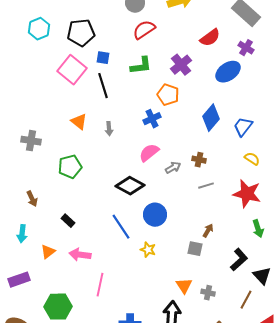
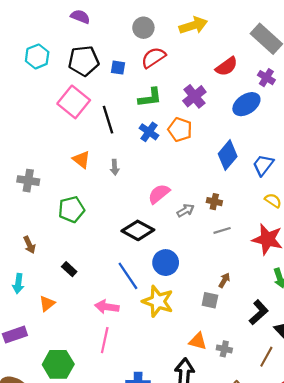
blue square: (103, 58) -> (118, 68), moved
blue cross: (152, 119) -> (149, 132), moved, turned -30
yellow star: (148, 250) -> (158, 301), size x1.8
pink arrow: (80, 255) -> (107, 307), moved
orange triangle: (184, 286) -> (198, 341), turned -42

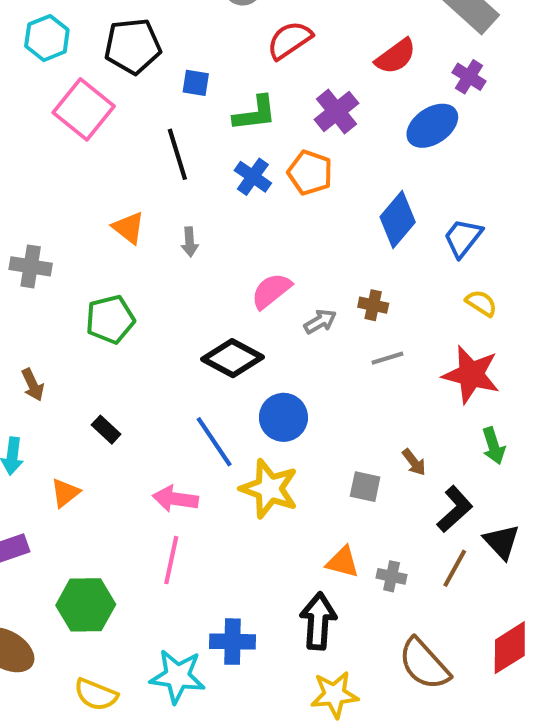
red semicircle: (153, 58) -> (290, 40), moved
blue square: (118, 68) -> (196, 83), moved
pink square: (74, 102) -> (84, 109), moved
brown arrow: (224, 280) -> (414, 462), moved, turned 112
brown line: (266, 357) -> (455, 568), moved

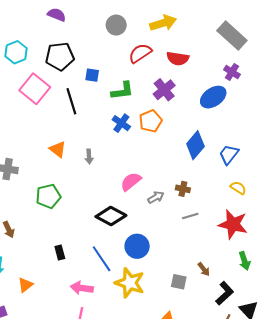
red semicircle: (396, 56) -> (178, 58), moved, turned 45
black line: (177, 154) -> (71, 101), moved
orange pentagon: (310, 173) -> (151, 121), turned 30
black rectangle: (106, 430) -> (60, 253), moved, turned 32

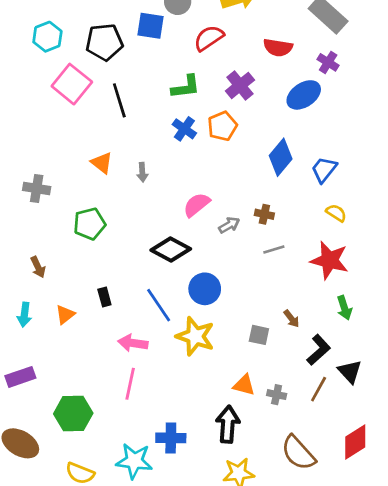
red semicircle: (178, 58) -> (278, 47), moved
blue square: (92, 75) -> (150, 26), moved, size x1.5
orange triangle: (25, 285) -> (65, 315), moved

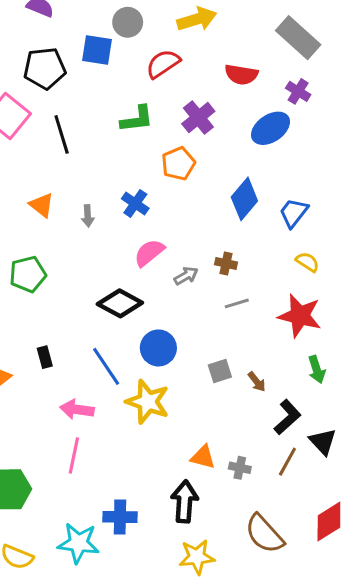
blue cross: (184, 129) -> (135, 204), moved
gray square: (259, 335) -> (220, 371), moved, turned -30

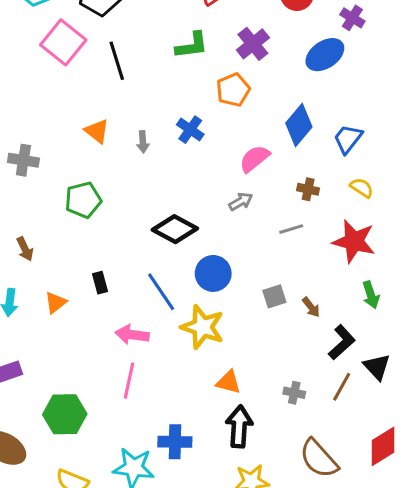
pink semicircle: (149, 253) -> (254, 159), moved
brown cross: (226, 263) -> (308, 189), moved
orange triangle: (203, 457) -> (228, 382), moved

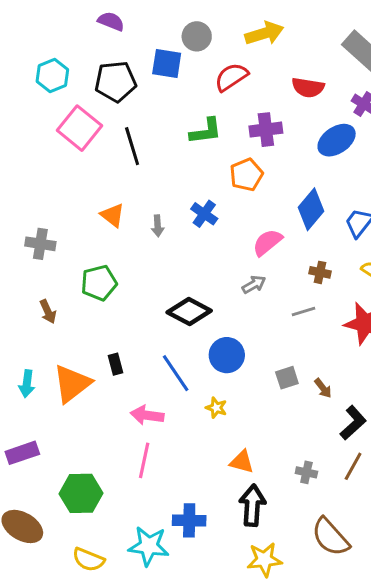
purple cross: (253, 44) -> (266, 130), turned 32
brown arrow: (25, 249) -> (48, 311), moved
orange triangle: (56, 303) -> (72, 384), size x1.8
yellow star: (202, 327) -> (216, 408), size x0.5

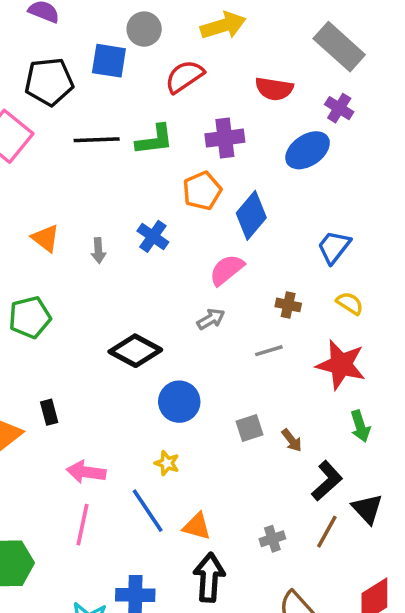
black line: (132, 146) -> (97, 140), moved, turned -75
blue diamond: (311, 209) -> (251, 215), moved
blue line: (176, 373) -> (148, 511), moved
gray cross: (306, 472) -> (272, 539), turned -30

